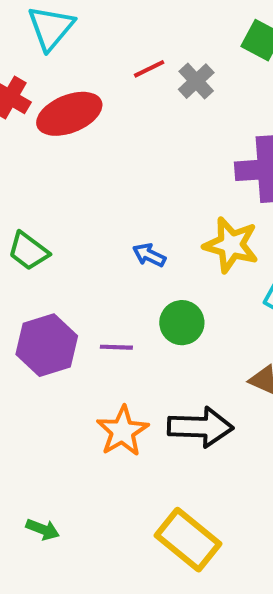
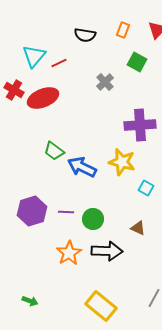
red line: (149, 69) -> (59, 63), moved
green trapezoid: (28, 251) -> (54, 151), moved
blue arrow: (149, 255) -> (82, 167), size x1.8
green circle: (182, 323) -> (93, 219), moved

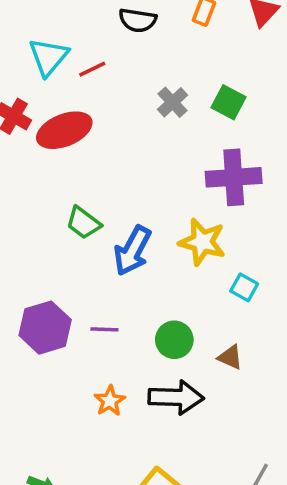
green square: (137, 62) -> (228, 102), moved
blue arrow: (82, 167) -> (132, 251), turned -88
green circle: (93, 219) -> (174, 340), moved
orange star: (69, 253) -> (110, 401), size x0.7

